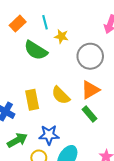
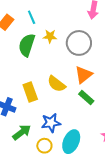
yellow star: (61, 36) -> (50, 36), moved
green semicircle: (36, 50) -> (27, 45), turned 85

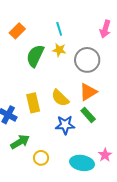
cyan line: (32, 17) -> (59, 29), moved
blue star: (51, 123) -> (65, 125), moved
cyan ellipse: (71, 142) -> (82, 163), moved, turned 70

